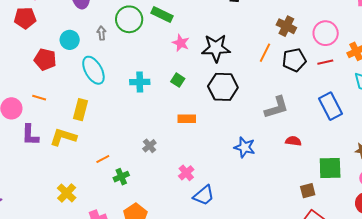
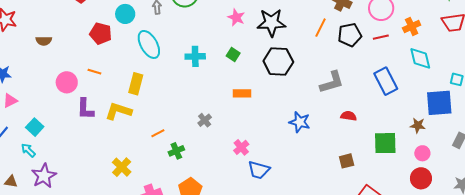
brown square: (308, 191) -> (347, 161), moved
blue trapezoid: (204, 195) -> (259, 170), turned 55

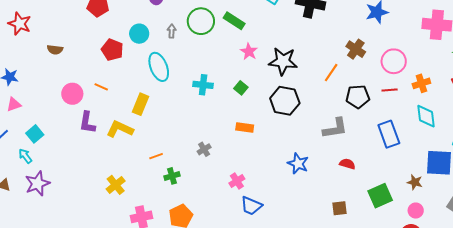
black pentagon: (350, 35) -> (358, 97), moved
green square: (385, 143) -> (380, 196), turned -30

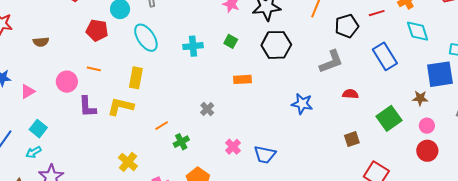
pink triangle: (14, 104) -> (28, 91), moved
cyan arrow: (25, 156) -> (34, 152), turned -70
pink cross: (237, 181) -> (233, 147), moved

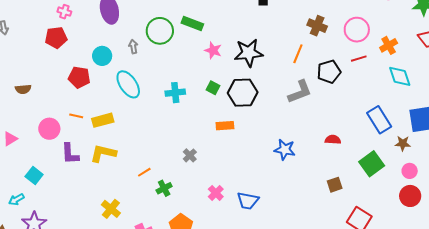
black hexagon: (276, 45) -> (243, 93), moved
blue rectangle: (385, 56) -> (379, 120), moved
gray L-shape: (331, 62) -> (300, 92), moved
yellow rectangle: (136, 78) -> (103, 120), moved, turned 65
cyan square: (38, 129) -> (34, 176), moved

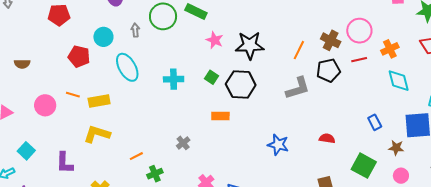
brown cross: (317, 26) -> (331, 40), moved
blue rectangle: (379, 120) -> (375, 122), size x0.6
purple L-shape: (70, 154) -> (65, 163), moved
green square: (372, 164) -> (364, 166), turned -30

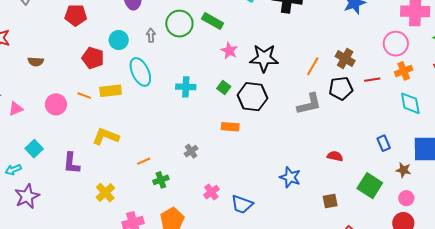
pink circle: (359, 31) -> (396, 44), moved
yellow rectangle: (99, 101) -> (111, 91), moved
blue star: (278, 145) -> (290, 177), moved

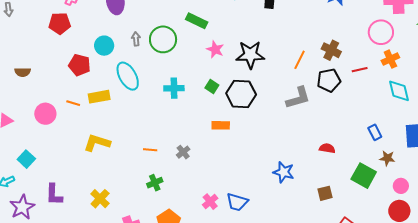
green circle: (179, 24) -> (163, 39), moved
orange line: (144, 161) -> (150, 150), moved, turned 32
purple L-shape: (71, 163) -> (54, 195), moved
brown star: (403, 170) -> (387, 158), moved
pink cross: (211, 192) -> (210, 202), moved

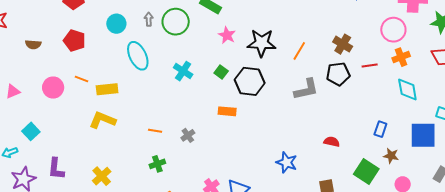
orange line: (299, 60) -> (299, 51), moved
red pentagon: (79, 65) -> (74, 41), moved
cyan cross: (174, 88) -> (183, 71), turned 30
yellow rectangle: (99, 97) -> (107, 89), moved
blue rectangle: (375, 132) -> (380, 129), turned 42

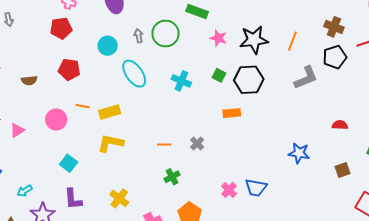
cyan square: (31, 131) -> (69, 163), moved

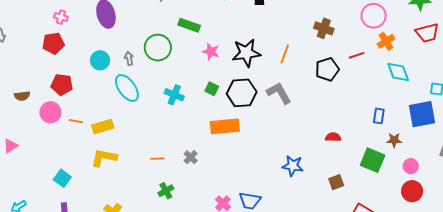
brown cross: (334, 27) -> (324, 28), moved
gray arrow: (139, 36) -> (129, 58), moved
gray L-shape: (306, 78) -> (279, 93), moved, turned -96
orange rectangle: (232, 113) -> (225, 126), size x1.6
pink circle: (56, 119) -> (50, 112), moved

